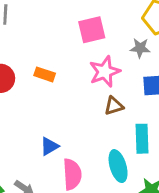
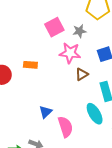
gray star: (140, 48) -> (79, 31), moved
pink star: (105, 72) -> (70, 53), turned -30

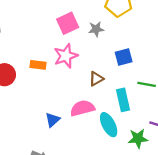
pink star: (70, 53) -> (66, 56), moved, turned -30
pink semicircle: (65, 127) -> (82, 108), moved, turned -90

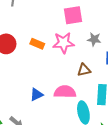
gray star: (96, 29) -> (94, 39), moved

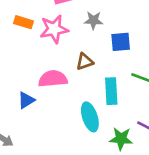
orange rectangle: (37, 44) -> (23, 22), moved
pink semicircle: (65, 92) -> (53, 79), moved

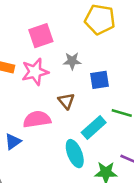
brown triangle: (85, 62) -> (66, 101), turned -48
cyan rectangle: (111, 91) -> (94, 128), turned 55

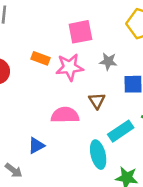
blue triangle: (13, 142) -> (36, 146), moved

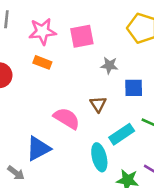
pink star: (70, 67) -> (42, 31), moved
pink semicircle: (65, 115) -> (67, 118), turned 32
blue triangle: (36, 146) -> (38, 149), size x1.5

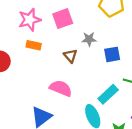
brown triangle: (98, 104) -> (70, 56), moved

